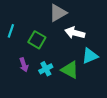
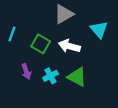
white arrow: (75, 33) -> (69, 46), moved
cyan triangle: (90, 56) -> (99, 30), moved, turned -48

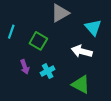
white arrow: (69, 46) -> (82, 51), moved
green triangle: (77, 77) -> (81, 84), moved

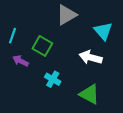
purple arrow: (25, 67) -> (21, 61), moved, turned 136
cyan cross: (48, 71) -> (53, 79), turned -32

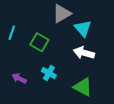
cyan triangle: (103, 31) -> (83, 28), moved
purple arrow: (21, 61) -> (19, 78), moved

